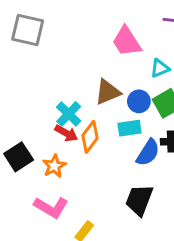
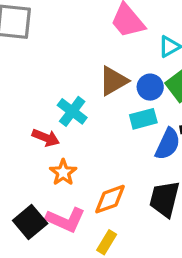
red arrow: (66, 133) -> (46, 138), moved
orange diamond: (90, 137) -> (110, 199), moved, turned 40
black square: (19, 157) -> (30, 222), moved

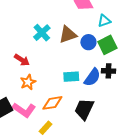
cyan cross: (72, 111) -> (42, 33), moved
cyan rectangle: (143, 119) -> (71, 77), moved

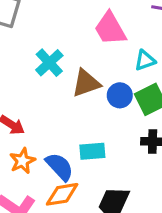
cyan cross: (42, 33) -> (49, 63), moved
blue semicircle: (92, 77) -> (60, 167), moved, turned -78

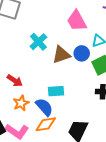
blue circle: (120, 95) -> (82, 53), moved
cyan rectangle: (92, 151) -> (56, 91), moved

